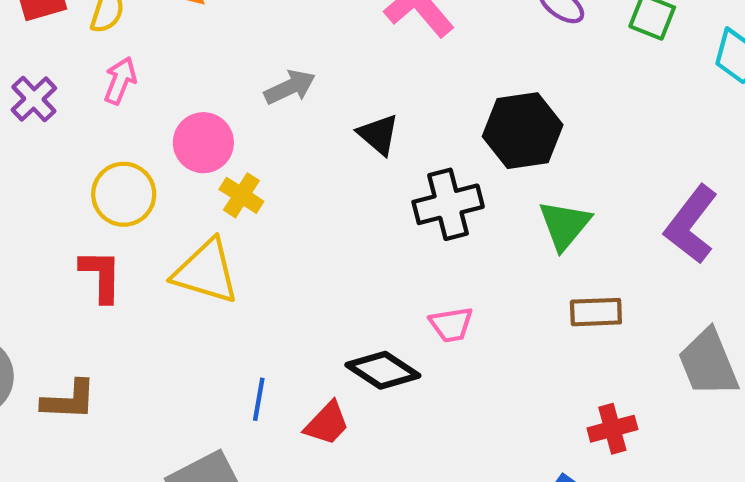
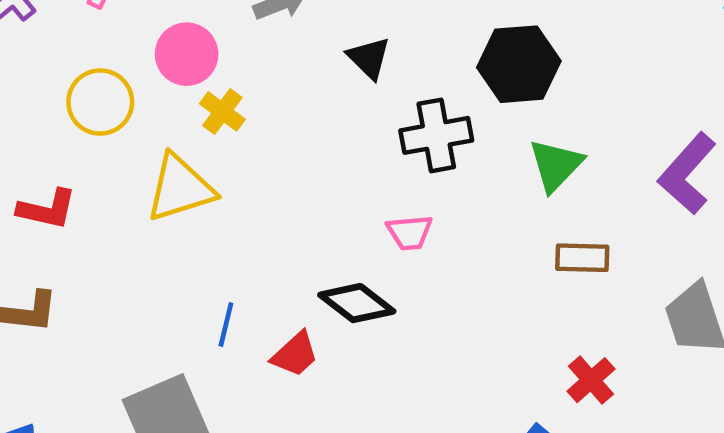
yellow triangle: (206, 272) -> (180, 188), turned -38
red L-shape: (101, 276) -> (47, 209), moved, turned 98
pink trapezoid: (451, 324) -> (410, 232), moved
red cross: (612, 429) -> (591, 380), turned -30

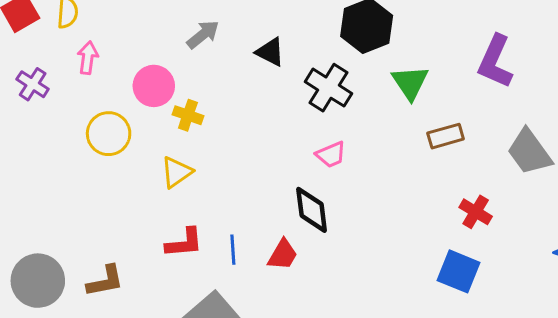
black cross: (436, 135) -> (328, 88), turned -30
yellow triangle: (180, 188) -> (177, 172), size x0.7
red L-shape: (47, 209) -> (184, 243), moved
black diamond: (357, 303) -> (312, 210), turned 63

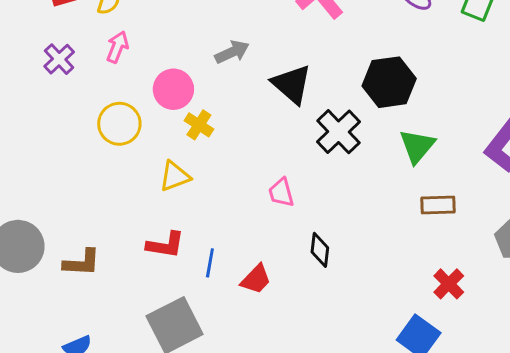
black triangle: (270, 52) -> (292, 84), size x1.4
pink trapezoid: (331, 154) -> (281, 193), moved, turned 84
black diamond: (312, 210) -> (320, 250), moved, size x0.7

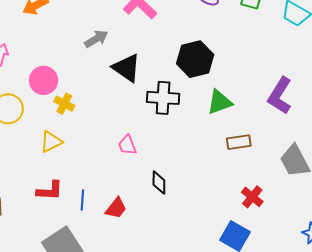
gray arrow: (232, 52) -> (96, 39), moved
black cross: (339, 132) -> (163, 98), turned -36
green triangle: (417, 146) -> (220, 102), turned 36

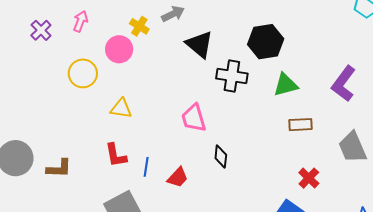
yellow cross: (64, 104) -> (139, 26), moved
yellow triangle: (51, 142) -> (121, 108), turned 30
pink trapezoid: (127, 145) -> (194, 118), size x1.4
red L-shape: (50, 191) -> (116, 155), turned 72

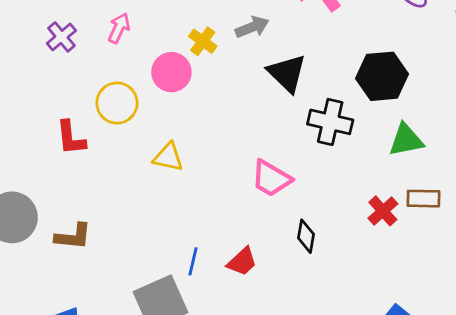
pink trapezoid: (194, 118) -> (271, 178), turned -48
red L-shape: (116, 155) -> (71, 138), moved
blue line: (146, 167) -> (193, 261), moved
red cross: (309, 178) -> (383, 211), moved

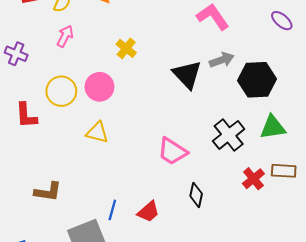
gray arrow: (252, 27) -> (222, 60), moved
purple cross: (61, 37) -> (16, 54), moved, turned -30
pink circle: (171, 72) -> (99, 87), moved
black cross: (330, 122) -> (229, 135), moved, turned 36
brown L-shape: (73, 236) -> (48, 192), moved

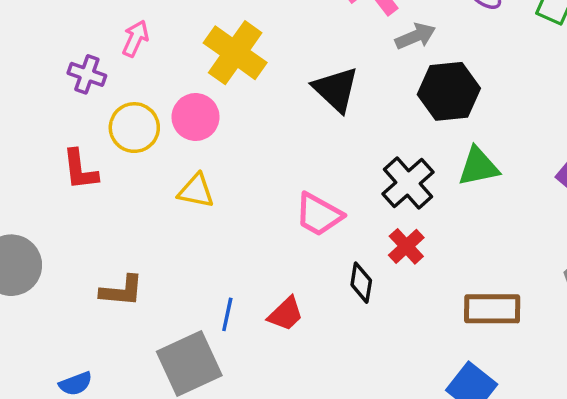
yellow cross: (126, 48) -> (235, 53), size x1.8
purple cross: (16, 54) -> (87, 74), moved
gray arrow: (222, 60) -> (415, 36), moved
brown rectangle: (284, 171) -> (492, 309), moved, size x1.4
red cross: (253, 179) -> (406, 246), moved

